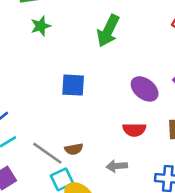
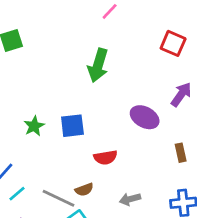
green star: (41, 26) -> (34, 126), moved
red semicircle: (134, 130) -> (105, 157), moved

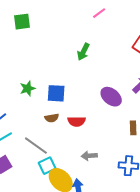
green arrow: (98, 65) -> (83, 52), size x0.7
brown semicircle: (84, 190) -> (52, 118), moved

